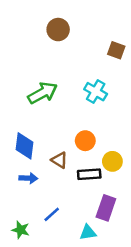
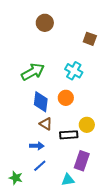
orange circle: (85, 141) -> (66, 98), moved
blue diamond: (25, 146) -> (41, 102), moved
blue arrow: (28, 178) -> (37, 146), moved

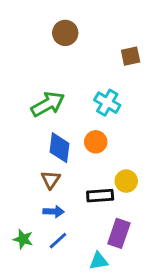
brown square: (90, 39) -> (131, 56), turned -32
brown triangle: (46, 124) -> (51, 180), moved, turned 32
green star: (16, 178) -> (23, 239), moved

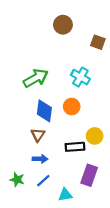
brown circle: (65, 33) -> (63, 25), moved
brown square: (131, 56) -> (98, 42), turned 32
cyan triangle: (99, 261) -> (65, 195), moved

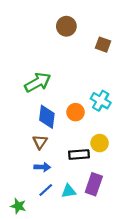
cyan cross: (80, 77) -> (101, 101), moved
green star: (17, 180) -> (18, 206), moved
cyan triangle: (65, 195) -> (69, 191), moved

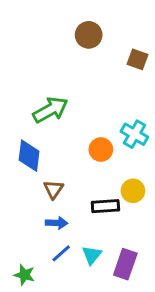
blue diamond: (47, 117) -> (29, 156), moved
purple rectangle: (94, 184) -> (125, 264), moved
cyan triangle: (69, 191) -> (92, 255), turned -42

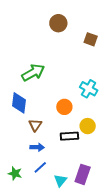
orange circle: (101, 150) -> (64, 107), moved
cyan triangle: (92, 255) -> (60, 180), moved
green star: (24, 275) -> (15, 173), moved

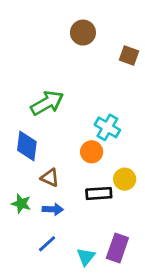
cyan cross: (89, 89) -> (107, 127), moved
brown triangle: (35, 125) -> (50, 178), turned -40
blue line: (40, 167) -> (47, 244), moved
green star: (15, 173) -> (21, 204), moved

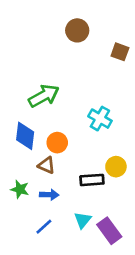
orange circle: (92, 152) -> (57, 143), moved
purple rectangle: (117, 248) -> (109, 231), turned -55
cyan triangle: (86, 257) -> (83, 220), moved

